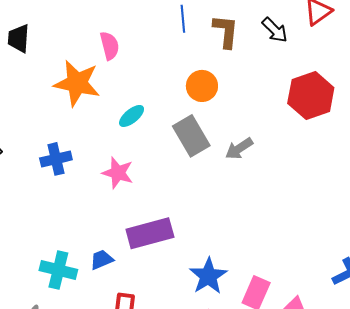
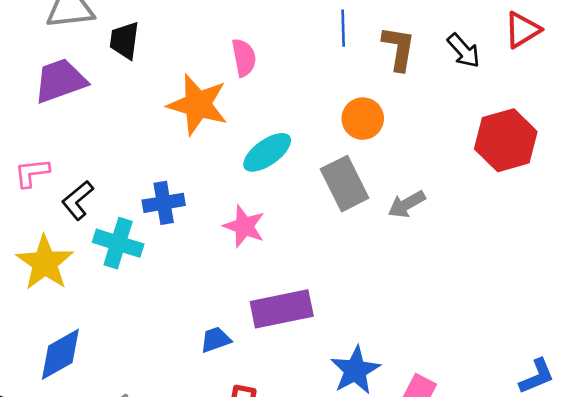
cyan ellipse: (132, 116) -> (267, 152), size x1.4
cyan cross: (58, 270) -> (118, 243), moved

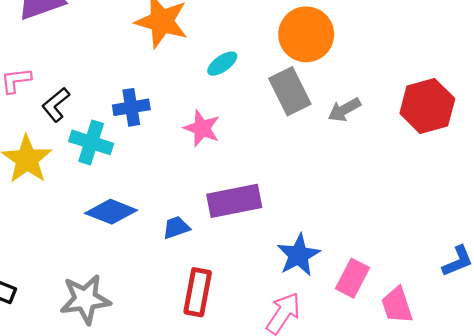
orange circle: (363, 119) -> (306, 34), size x1.5
red hexagon: (506, 140) -> (427, 106), moved
cyan ellipse: (267, 152) -> (222, 64), size x0.7
blue diamond: (60, 354) -> (111, 212), moved, turned 51

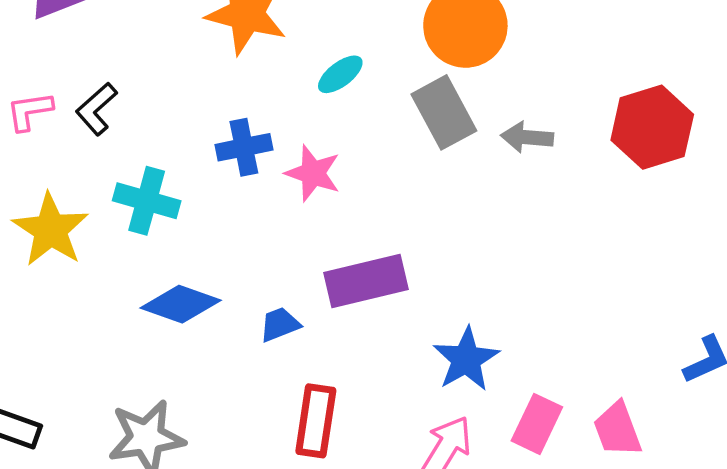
black L-shape: (56, 105) -> (96, 109), moved
blue cross: (131, 107) -> (244, 147), moved
gray arrow: (344, 110) -> (527, 137), turned 36
pink rectangle: (353, 278) -> (537, 424), moved

